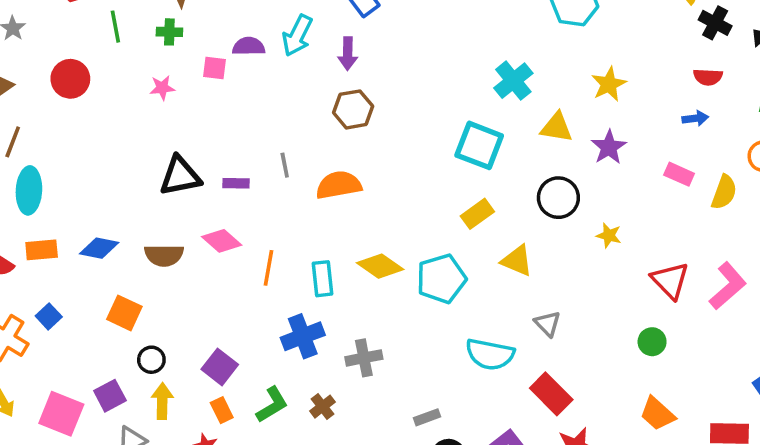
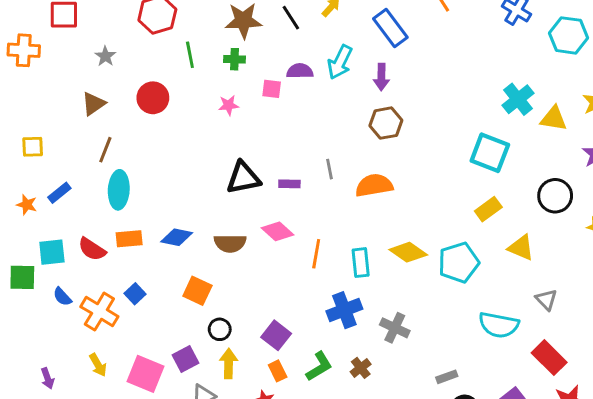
yellow triangle: (557, 127) -> (554, 119), moved
gray cross: (364, 358) -> (395, 328), turned 36

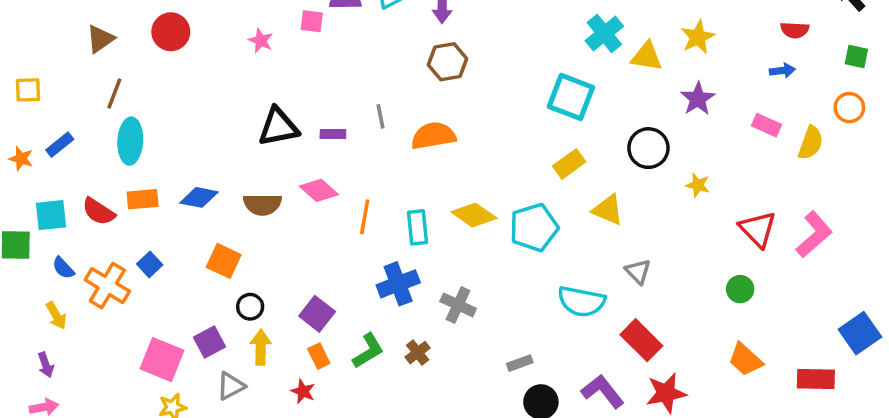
pink star: (229, 105) -> (261, 41), turned 30
yellow arrow: (98, 365) -> (56, 316), moved

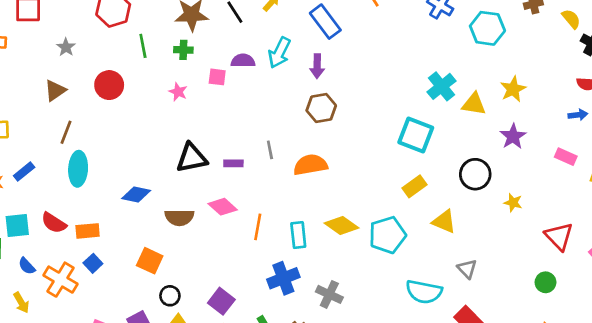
blue diamond: (199, 197) -> (136, 194), moved
orange rectangle: (143, 199) -> (88, 231), moved

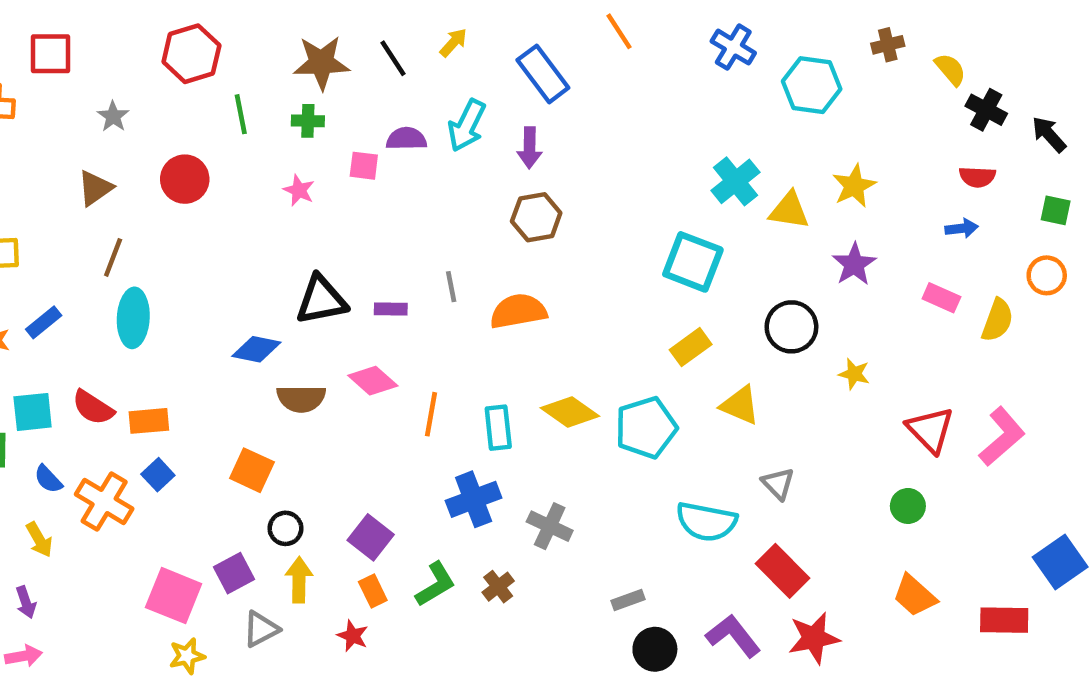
blue diamond: (136, 194) -> (256, 349), moved

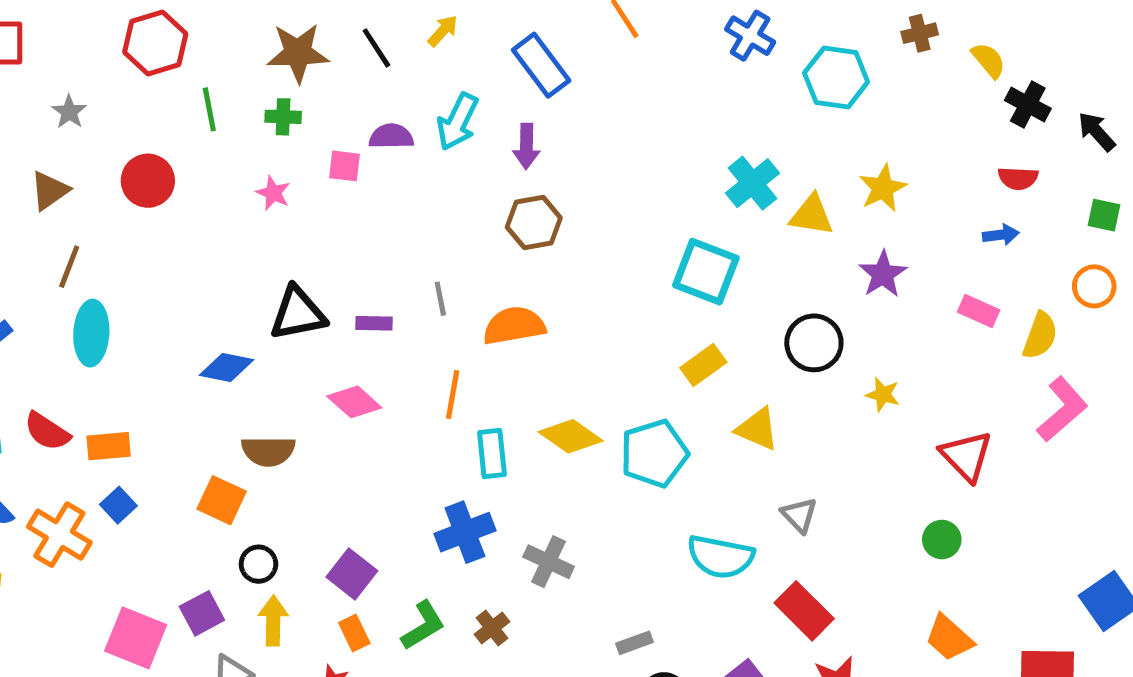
brown semicircle: (301, 399) -> (268, 451), moved
orange line: (431, 414) -> (453, 395), moved
pink L-shape: (1002, 437) -> (1062, 409), moved

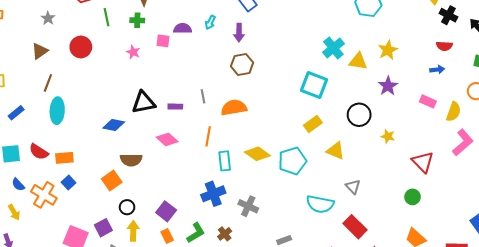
cyan arrow: (458, 122) -> (210, 22), size x0.6
orange square: (222, 500) -> (112, 180), turned 30

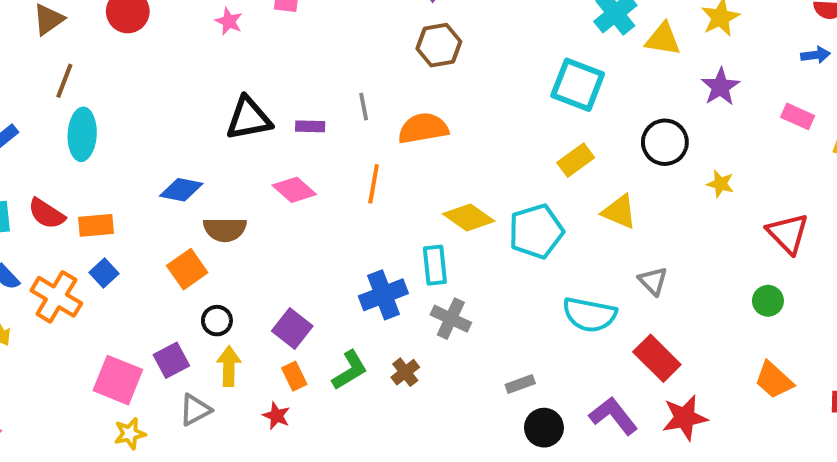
blue diamond: (114, 125) -> (181, 190), moved
cyan rectangle: (225, 161) -> (435, 265), moved

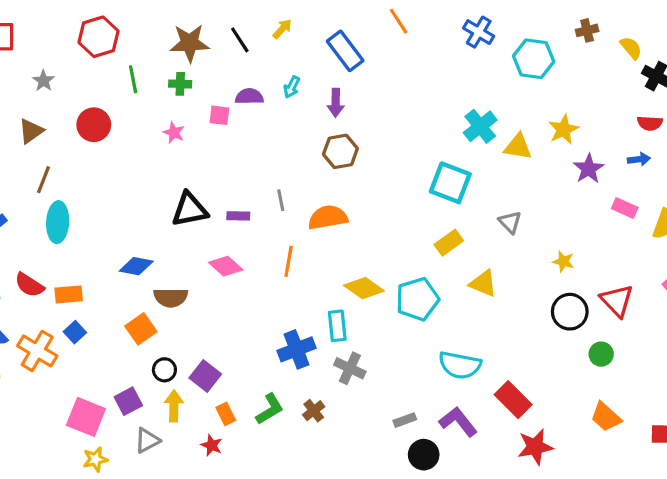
purple star: (720, 87) -> (589, 169), moved
black circle: (665, 142) -> (570, 312), moved
gray triangle: (653, 281) -> (510, 222), moved
purple square: (292, 329) -> (205, 376), moved
purple L-shape: (613, 416) -> (458, 422), moved

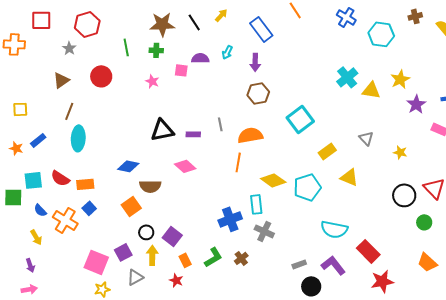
red hexagon: (98, 37) -> (87, 24), moved
cyan square: (450, 183) -> (300, 119), moved, turned 32
orange line: (289, 261) -> (238, 162), moved
yellow star: (563, 261) -> (400, 152), moved

